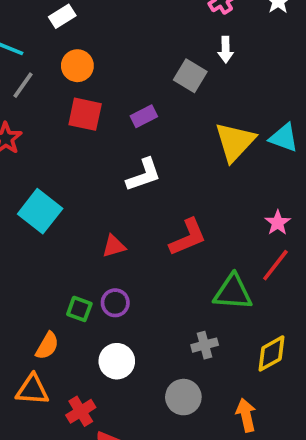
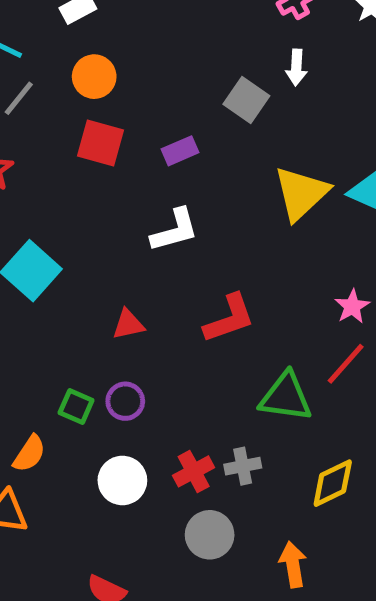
red cross: (81, 411) -> (194, 471), moved

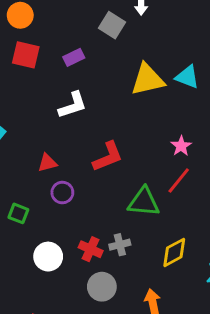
yellow triangle: (301, 193) -> (147, 80), turned 33
purple circle: (125, 401) -> (62, 193), moved
red cross: (194, 471) -> (91, 249), turned -35

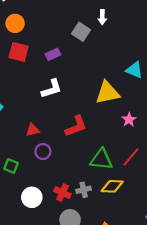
yellow triangle: (147, 80) -> (107, 93), moved
red line: (179, 181) -> (131, 157), moved
yellow diamond: (174, 252) -> (112, 186), moved, turned 30

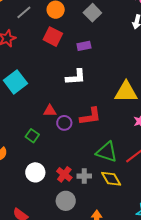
gray square: (81, 32) -> (92, 13), moved
purple circle: (43, 151) -> (64, 123), moved
green square: (11, 166) -> (32, 136), moved
yellow diamond: (112, 186) -> (111, 179), turned 45

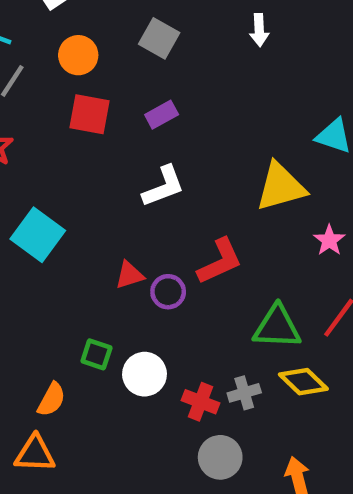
green square: (32, 136) -> (96, 354), moved
white circle: (35, 172) -> (145, 374), moved

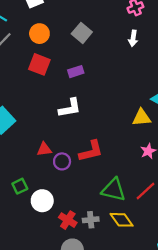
yellow triangle: (281, 187) -> (141, 118), moved, size x0.7
green square: (96, 354) -> (20, 186), turned 35

